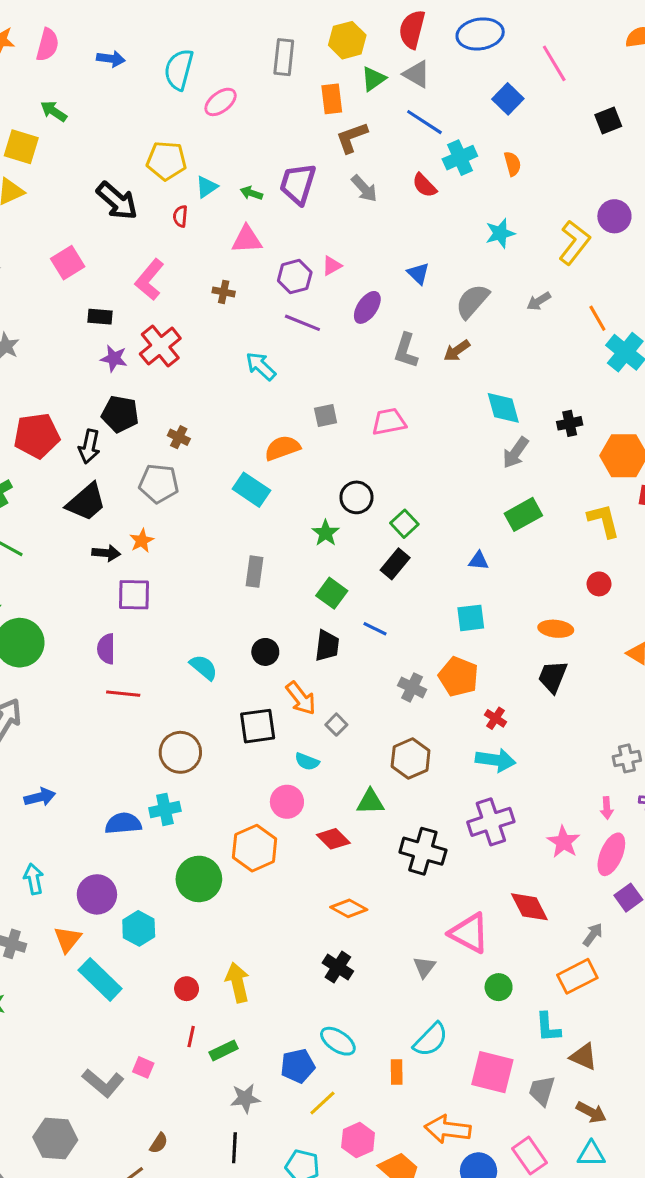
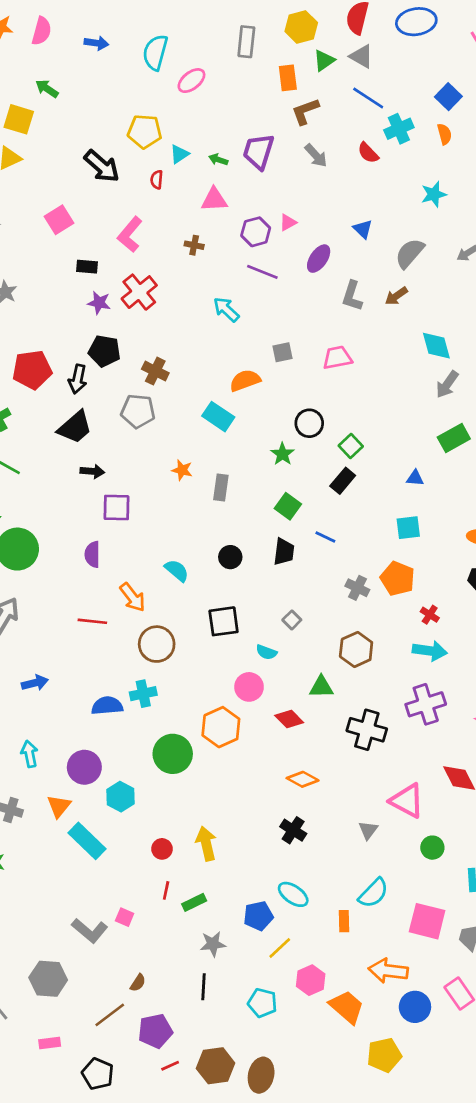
blue square: (508, 99) -> (448, 97), moved
brown cross: (179, 437) -> (155, 371), size x1.4
orange star: (142, 541) -> (182, 470), moved, turned -30
red line: (123, 694) -> (92, 621), moved
orange arrow: (301, 698) -> (133, 597), moved

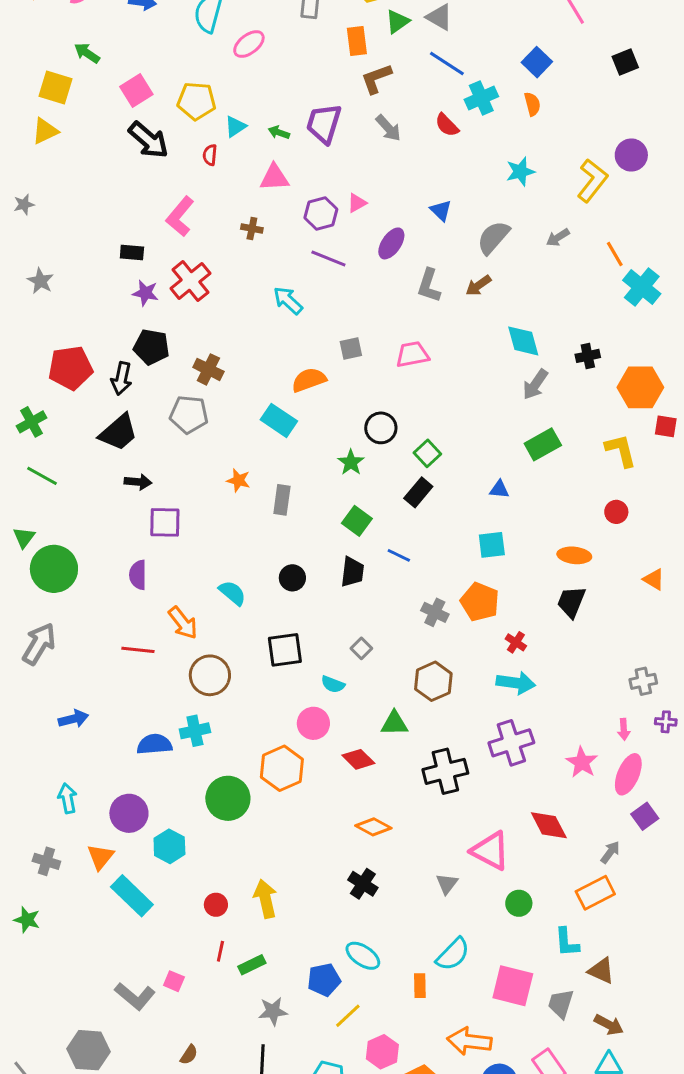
pink square: (59, 220) -> (136, 91), moved
black cross: (367, 730) -> (445, 771), turned -30

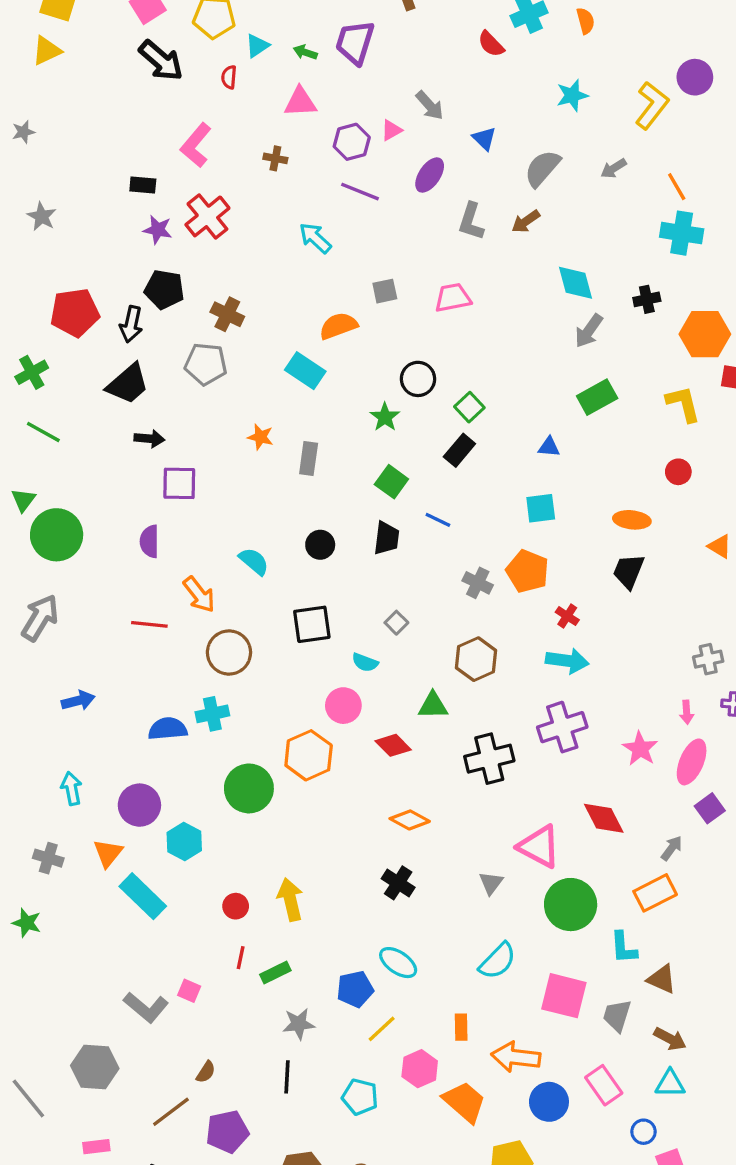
gray arrow: (388, 128) -> (430, 105), moved
cyan cross: (642, 287) -> (682, 233), moved, turned -30
green circle: (519, 903) -> (571, 905), size x1.8
orange rectangle: (420, 986) -> (461, 1027), moved

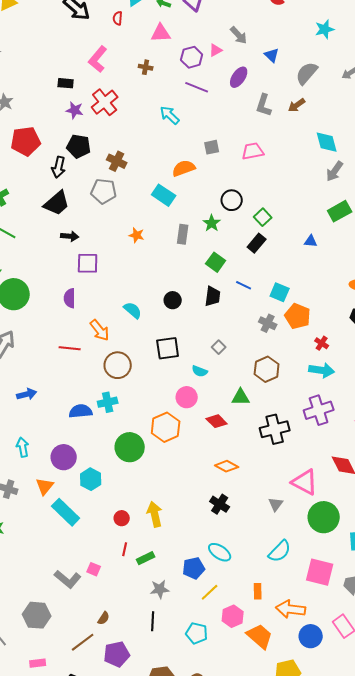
red pentagon: (75, 313) -> (26, 141), moved
gray rectangle: (309, 459) -> (183, 234), moved
cyan square: (541, 508) -> (280, 292), moved, turned 30

